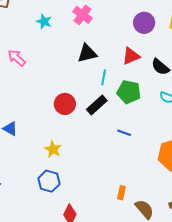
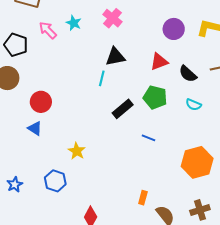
pink arrow: (17, 58) -> (48, 30), moved
cyan line: (104, 77) -> (102, 78), moved
red circle: (65, 104) -> (41, 102), moved
blue hexagon: (49, 181) -> (55, 181), moved

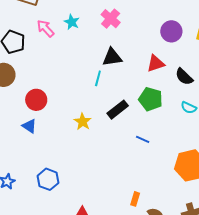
yellow star: (77, 151) -> (83, 122), moved

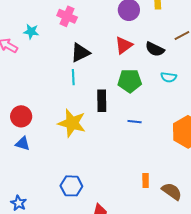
black rectangle: (118, 110) -> (102, 101), turned -35
yellow star: (83, 122) -> (72, 123), size x1.6
blue hexagon: (48, 179) -> (71, 186), moved

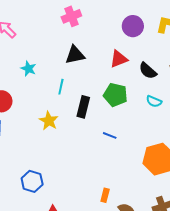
pink cross: (67, 16) -> (71, 16), turned 30
cyan star: (31, 32) -> (28, 69), moved
cyan line: (73, 77) -> (61, 87), moved
yellow star: (72, 123) -> (49, 121), size x0.7

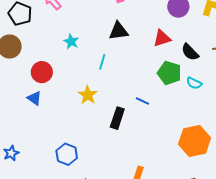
green pentagon: (115, 95) -> (169, 73), moved
black rectangle: (83, 107) -> (117, 118), moved
blue line: (110, 135) -> (142, 101), moved

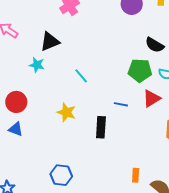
black triangle: (119, 31) -> (50, 42), moved
red triangle: (162, 38) -> (152, 98), moved
cyan line: (102, 62) -> (81, 76), moved, turned -42

